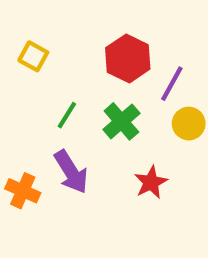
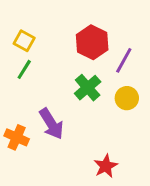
green line: (67, 115) -> (24, 69), moved
yellow circle: (189, 124) -> (127, 98), moved
red star: (151, 182) -> (106, 166), moved

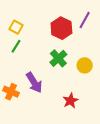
purple line: (124, 60) -> (85, 20), moved
red star: (106, 166) -> (70, 101), moved

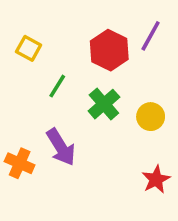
green line: (16, 46) -> (57, 86), moved
red star: (70, 101) -> (156, 179), moved

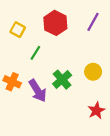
red hexagon: (109, 50) -> (55, 23), moved
green cross: (104, 104) -> (62, 80), moved
orange cross: (20, 163) -> (12, 82), moved

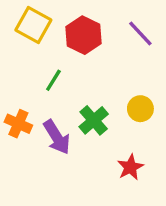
purple line: (93, 22) -> (140, 33), turned -72
yellow square: (18, 30) -> (33, 25), moved, size x1.5
red star: (96, 111) -> (130, 167), moved

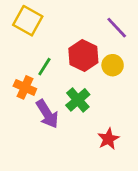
red hexagon: (84, 35) -> (83, 55), moved
yellow circle: (140, 109) -> (113, 65), moved
orange cross: (18, 124) -> (25, 87), moved

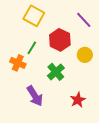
yellow square: (28, 21) -> (34, 16), moved
yellow circle: (113, 65) -> (85, 55), moved
purple arrow: (47, 114) -> (35, 96), moved

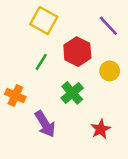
orange cross: (18, 63) -> (15, 96), moved

